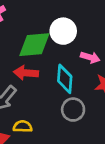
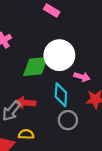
white circle: (63, 31) -> (59, 55), size x1.4
red arrow: (26, 73) -> (25, 103), moved

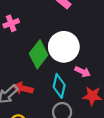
green diamond: (36, 67) -> (39, 54), turned -56

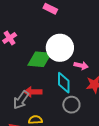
green diamond: (39, 54) -> (40, 59), turned 70

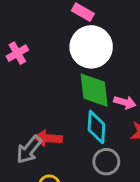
white circle: (60, 48) -> (91, 47), moved
green diamond: (40, 59) -> (94, 90), moved, turned 75

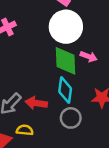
pink arrow: (125, 102) -> (89, 57), moved
red arrow: (48, 138) -> (36, 103), moved

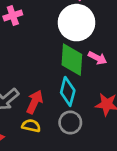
red arrow: (36, 103) -> (35, 102), turned 100
yellow semicircle: (25, 130) -> (31, 126), moved

